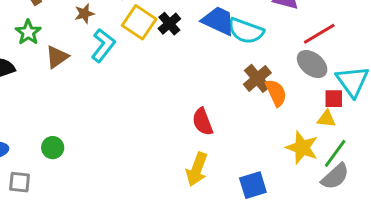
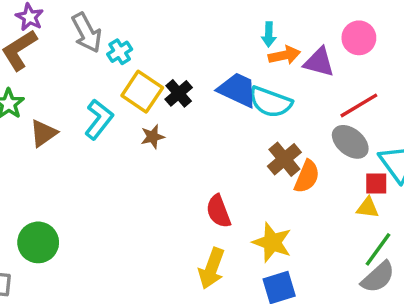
brown star: (84, 14) -> (153, 137), moved
orange semicircle: (276, 93) -> (307, 177), turned 48
green circle: (53, 148) -> (38, 242), size x1.5
yellow star: (302, 148) -> (272, 242), moved

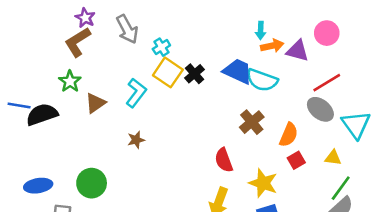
cyan cross: (120, 52) -> (161, 47), moved
brown star: (153, 137) -> (136, 140), moved
brown cross: (284, 159) -> (252, 122), moved
red square: (376, 183) -> (296, 160), moved, turned -30

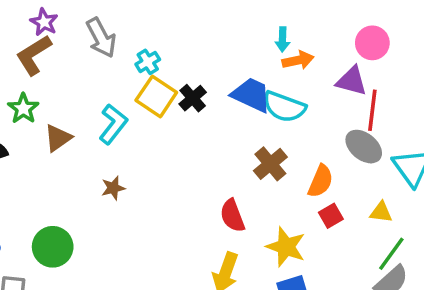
purple triangle: (298, 51) -> (352, 81), moved
red line: (327, 83) -> (372, 110), turned -52

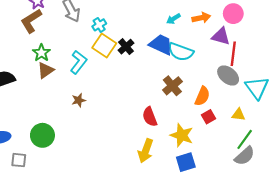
cyan arrow: (282, 39) -> (173, 19), moved, turned 56
orange arrow: (298, 60) -> (201, 18), moved
green star: (23, 109) -> (41, 53), moved

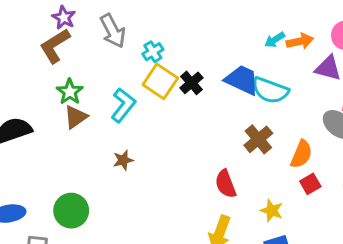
cyan arrow: (173, 19) -> (275, 40), moved
yellow star: (182, 135) -> (272, 211), size x0.7

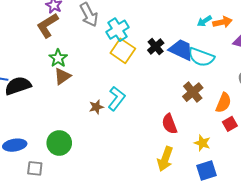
cyan cross: (153, 52) -> (118, 30), size x1.5
black cross: (191, 83) -> (156, 47), moved
cyan L-shape: (123, 105) -> (116, 98), moved

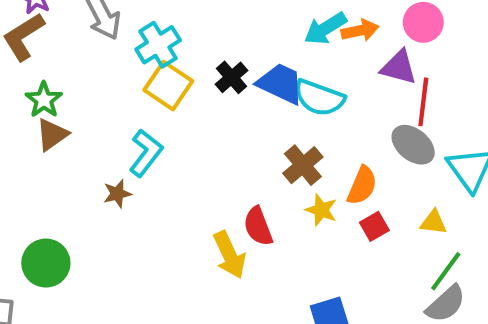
cyan arrow: (204, 21) -> (325, 28), size x1.5
cyan L-shape: (116, 98) -> (146, 153), moved
yellow star: (202, 143) -> (321, 210), moved
yellow arrow: (165, 159) -> (229, 255), moved, turned -45

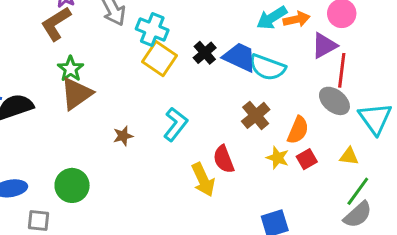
cyan cross: (158, 45) -> (152, 29), turned -36
purple triangle: (399, 67) -> (324, 46), turned -44
brown triangle: (52, 135) -> (76, 94), size x1.4
cyan L-shape: (146, 153) -> (176, 124), moved
yellow star: (321, 210) -> (278, 158), moved

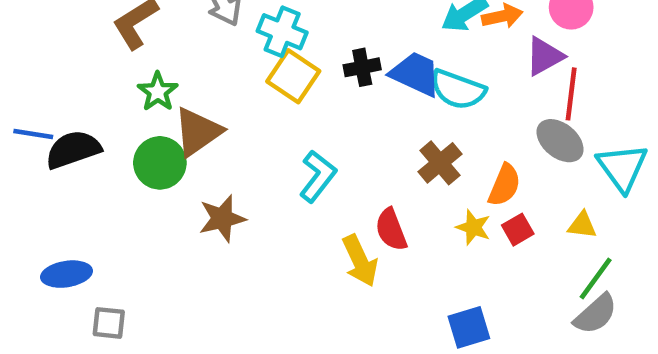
black cross: (205, 53) -> (362, 67), turned 30
brown triangle: (76, 94) -> (198, 132), moved
brown star: (123, 136) -> (222, 218), moved, size x1.5
green circle: (72, 185) -> (160, 163), moved

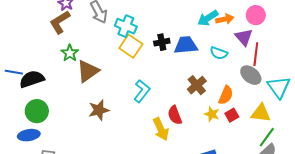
purple triangle: (544, 56) -> (244, 37), turned -42
blue trapezoid: (416, 74) -> (186, 45), turned -30
cyan semicircle: (458, 90) -> (219, 53), moved, size x0.7
green circle: (160, 163) -> (37, 111), moved
yellow triangle: (582, 225) -> (261, 113), size x1.5

